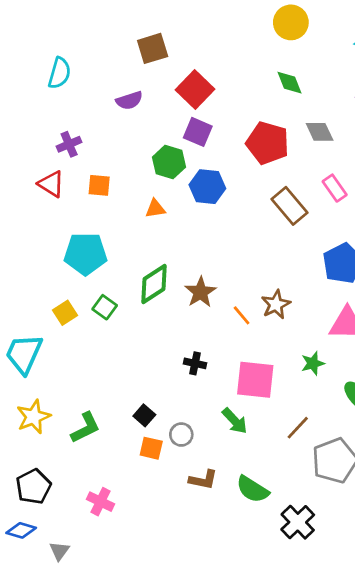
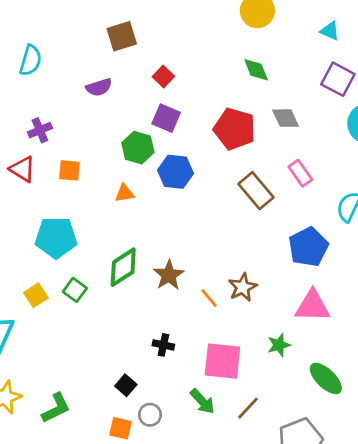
red square: (195, 89) -> (163, 76), size x0.6
black square: (144, 415) -> (126, 385), moved
brown line: (298, 428) -> (248, 408), moved

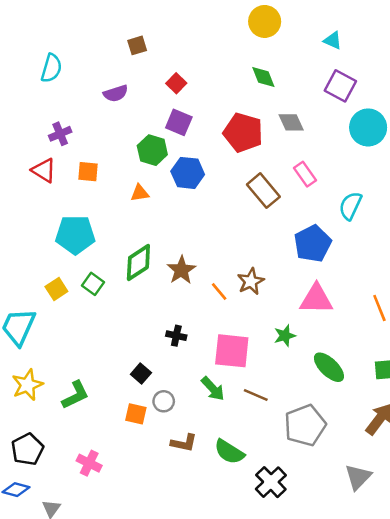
brown square: (122, 36) -> (137, 45), size x0.7
brown line: (248, 408) -> (256, 395), turned 70

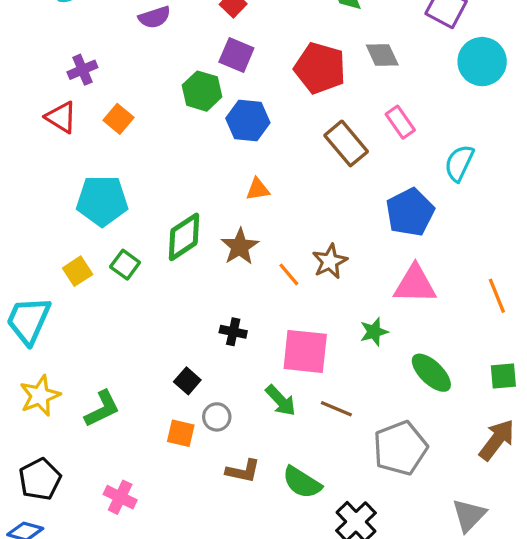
orange square: (88, 172) -> (119, 119), turned 35
orange triangle: (140, 193) -> (258, 189), moved

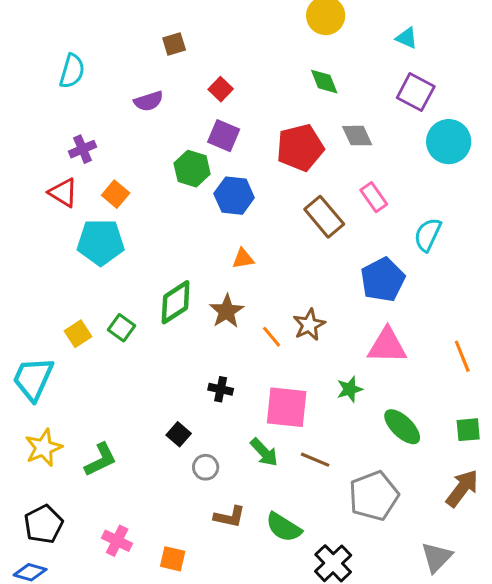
red pentagon: (320, 68) -> (300, 148), turned -30
cyan pentagon: (102, 201) -> (101, 242), moved
orange square: (181, 433) -> (173, 559), moved

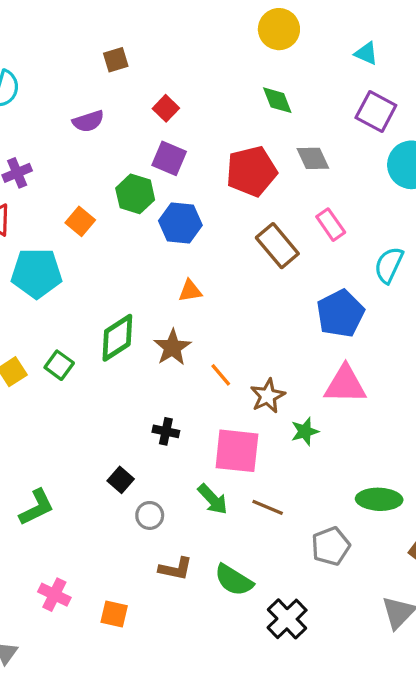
orange square: (116, 194) -> (80, 221), moved
brown star: (309, 325) -> (268, 396), moved
green ellipse: (402, 427) -> (379, 499), moved, turned -42
gray pentagon: (374, 496) -> (331, 546), size x0.7

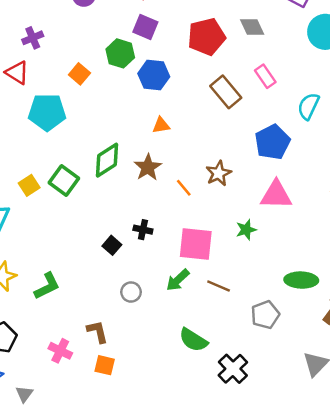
green square: (59, 365) -> (64, 181), size x1.4
brown star: (268, 396) -> (219, 173), moved
black square: (121, 480) -> (112, 245), moved
green arrow: (213, 499) -> (178, 280), turned 90
brown L-shape: (176, 569) -> (97, 332), moved, turned -115

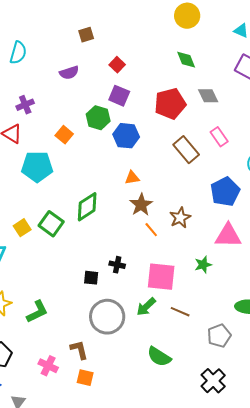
brown star: (148, 167) -> (141, 205), moved
black square: (112, 245) -> (91, 278), turned -35
gray circle: (131, 292) -> (107, 317), size x2.0
black cross: (233, 369) -> (213, 381), moved

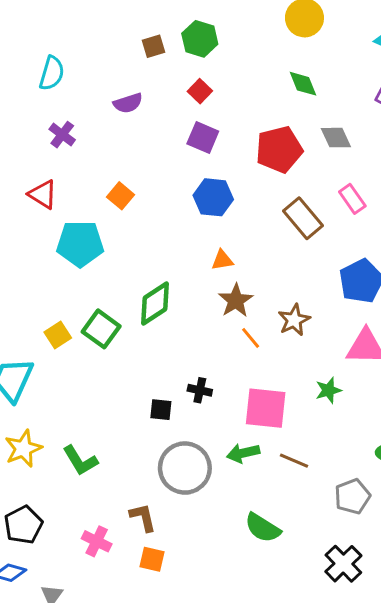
purple cross: (25, 105) -> (62, 135), moved, turned -30
green hexagon: (98, 118) -> (200, 39), moved
green arrow: (146, 307) -> (243, 453), turned 30
green L-shape: (37, 312) -> (80, 461), turned 85

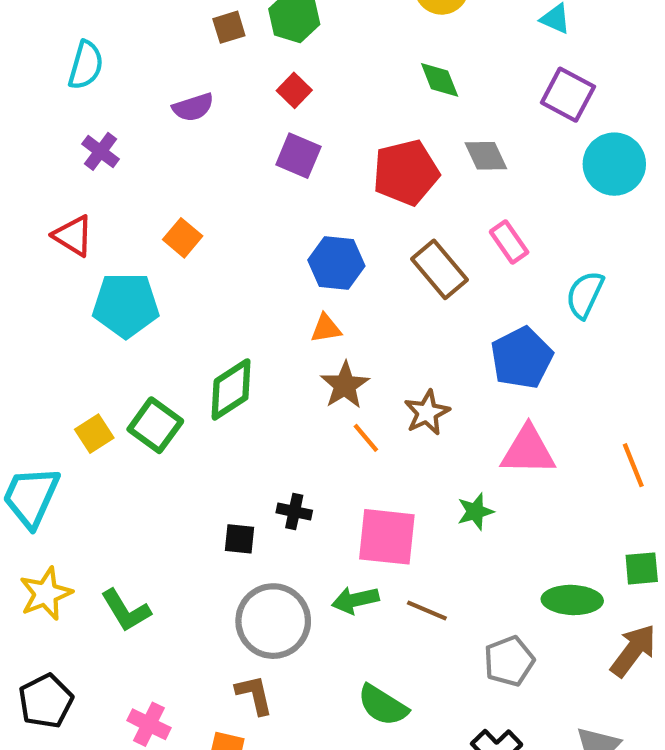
blue hexagon: (213, 197) -> (336, 263), moved
brown L-shape: (143, 517) -> (254, 695), moved

